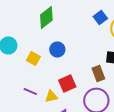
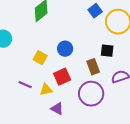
blue circle: (57, 50) -> (65, 49), moved
yellow square: (33, 58) -> (40, 58), moved

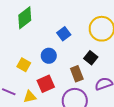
blue square: (95, 11) -> (64, 34), moved
black square: (107, 51) -> (91, 58), turned 32

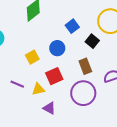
black square: (91, 58) -> (92, 41), moved
yellow square: (24, 65) -> (32, 57), turned 32

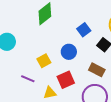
brown rectangle: (85, 66) -> (97, 70), turned -42
purple line: (17, 84) -> (28, 79), moved

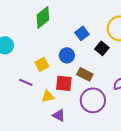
brown rectangle: (97, 70) -> (85, 74), moved
red square: (66, 80) -> (64, 83), turned 30

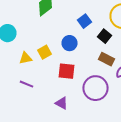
brown rectangle: (85, 74) -> (106, 59), moved
purple line: (26, 82) -> (26, 84), moved
yellow triangle: (48, 96) -> (26, 58), moved

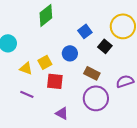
yellow triangle: (26, 58) -> (26, 68), turned 32
brown rectangle: (106, 59) -> (92, 73), moved
red square: (66, 71) -> (55, 81), moved

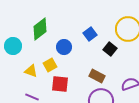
green diamond: (46, 15) -> (40, 29), moved
blue circle: (70, 53) -> (64, 47), moved

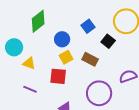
cyan circle: (13, 46) -> (14, 47), moved
yellow square: (50, 65) -> (66, 57), moved
brown rectangle: (97, 76) -> (90, 59), moved

